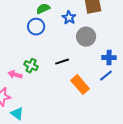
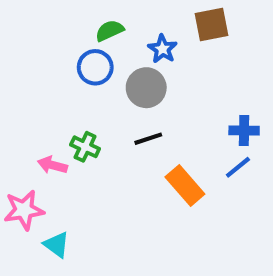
gray circle: (86, 37) -> (146, 88), moved

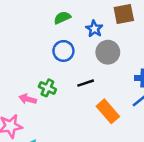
blue circle: (95, 67) -> (63, 51), moved
gray circle: (146, 88) -> (108, 52), moved

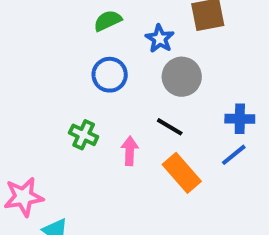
black line: (86, 83) -> (170, 127), moved, turned 49
pink arrow: (28, 99) -> (130, 151), moved, turned 77

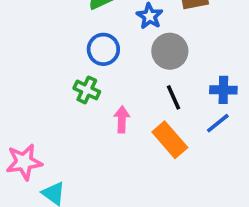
black line: (170, 127) -> (174, 97), moved, turned 35
green cross: (84, 135) -> (87, 90), moved

